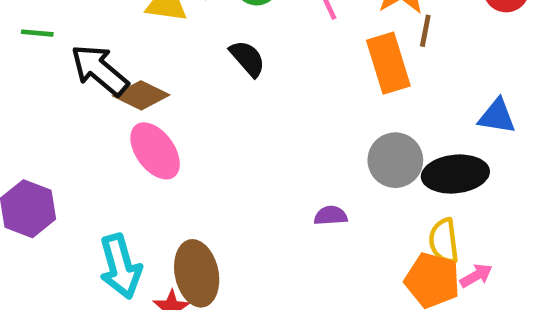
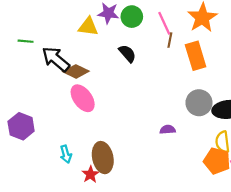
brown line: (425, 31) -> (170, 40), moved
cyan arrow: (120, 266) -> (66, 154), size x0.6

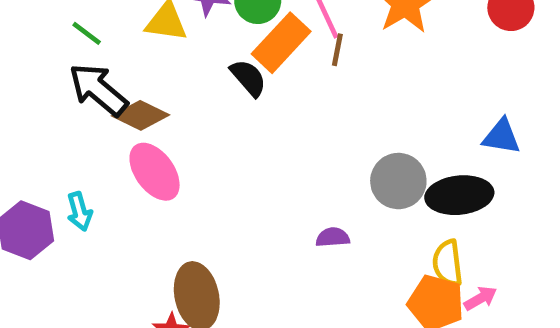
green line: (26, 41) -> (87, 33), moved, turned 32
orange rectangle: (196, 56) -> (281, 43), moved, turned 60
cyan arrow: (66, 154) -> (80, 212), moved

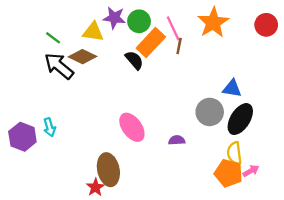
brown diamond: (140, 115) -> (82, 57), moved
blue triangle: (502, 137) -> (232, 88), moved
pink ellipse: (155, 172) -> (132, 127), moved
black ellipse: (459, 195) -> (240, 119), turned -52

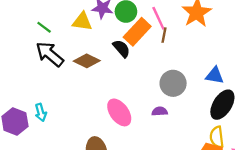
brown diamond: (82, 57) -> (87, 61), moved
gray circle: (210, 112) -> (173, 83), moved
purple semicircle: (177, 140) -> (160, 111), moved

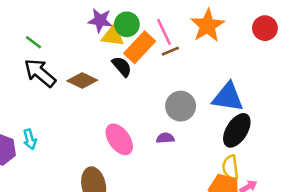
yellow triangle: (82, 22) -> (113, 36), moved
brown line: (164, 35) -> (170, 51), turned 56
blue triangle: (215, 75) -> (228, 97), size x1.5

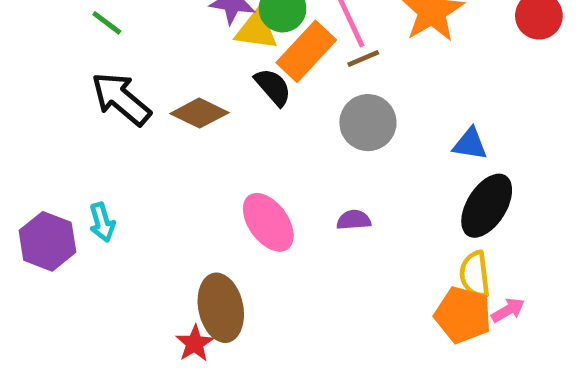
green line: (34, 42) -> (107, 23), moved
blue triangle: (228, 97) -> (470, 144), size x0.6
gray circle: (181, 106) -> (368, 123), moved

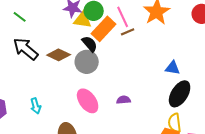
gray circle: (368, 123) -> (87, 62), moved
cyan arrow: (102, 222) -> (36, 106), moved

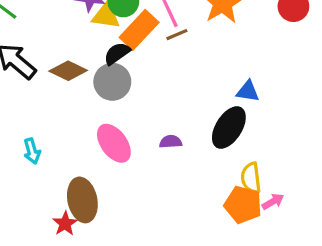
black semicircle: (90, 44) -> (117, 53), turned -84
black ellipse: (180, 94) -> (229, 128), moved

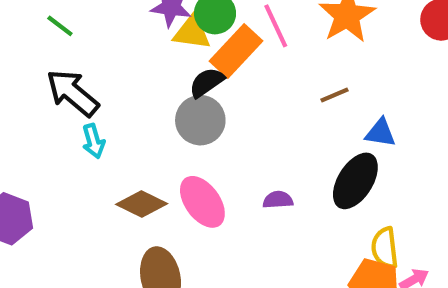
brown line: (177, 35) -> (334, 95), moved
brown diamond: (68, 71) -> (142, 204), moved
cyan arrow: (32, 151) -> (93, 141), moved

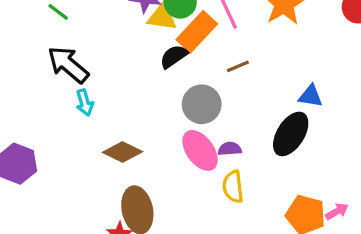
brown line: (334, 95) -> (238, 66), moved
gray circle: (200, 120) -> (202, 104), moved
pink ellipse: (202, 202) -> (200, 150), moved
yellow semicircle: (385, 248) -> (233, 187), moved

